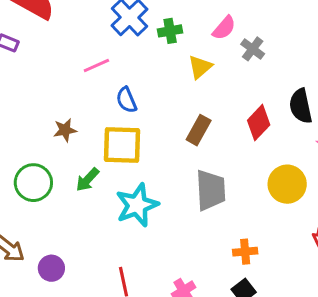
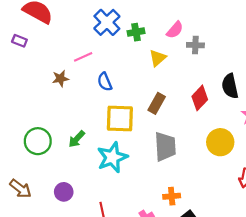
gray cross: (253, 49) -> (195, 45), turned -35
brown star: (65, 130) -> (60, 79), moved
yellow square: (122, 145) -> (120, 118), moved
orange cross: (245, 252) -> (172, 196), moved
purple circle: (51, 268) -> (64, 192), moved

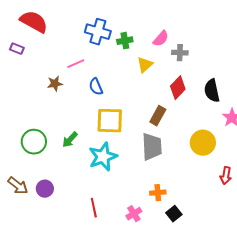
blue cross: (107, 22) -> (98, 32), turned -30
red diamond: (200, 98) -> (178, 88), moved
brown rectangle: (157, 103) -> (158, 116), moved
purple circle: (64, 192) -> (45, 189), moved

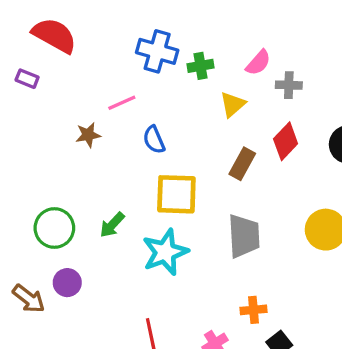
brown rectangle: (158, 116) -> (242, 164), moved
purple circle: (45, 189) -> (67, 283), moved

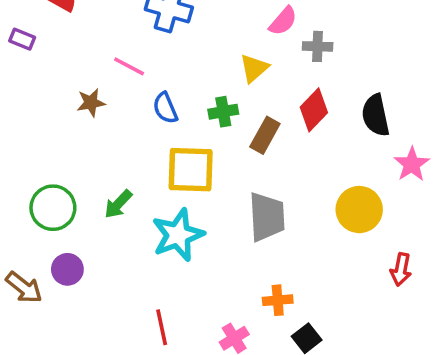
green cross: (200, 66) -> (223, 112), moved
pink line: (122, 103) -> (129, 66), turned 52

